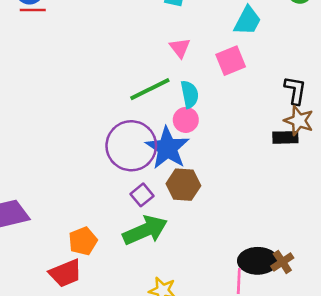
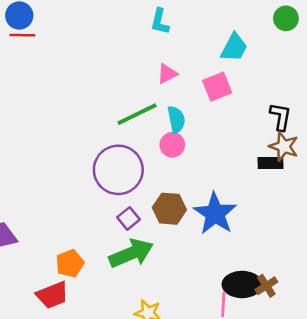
pink triangle: (180, 48) -> (167, 74), turned 40
blue star: (167, 148) -> (215, 214), moved

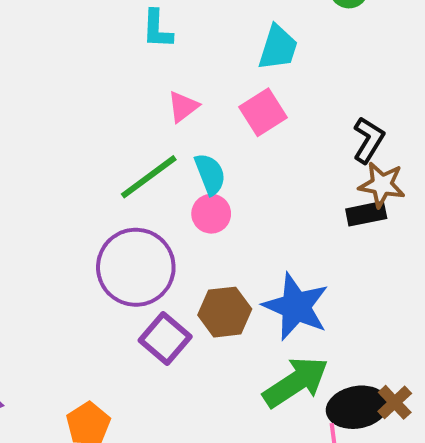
black L-shape: (281, 117) -> (369, 140), turned 32
purple square: (128, 218) -> (165, 339), size x1.4
green arrow: (131, 253) -> (296, 382), moved

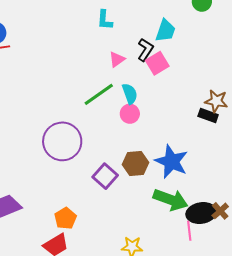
black L-shape: (369, 140) -> (145, 50), moved
black rectangle: (366, 214) -> (208, 116), turned 30
purple circle: (136, 267) -> (62, 141), moved
green arrow: (296, 382) -> (171, 200), turned 52

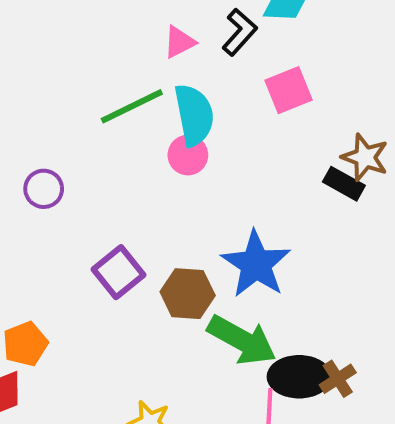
pink square: (157, 63) -> (288, 90), moved
cyan semicircle: (130, 94) -> (194, 115), size x1.4
purple circle: (62, 141) -> (44, 189), size x0.5
brown hexagon: (136, 163) -> (188, 294), moved

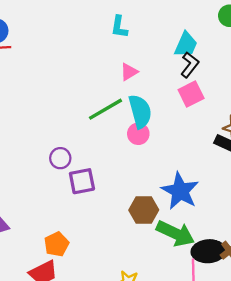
black L-shape: (240, 32) -> (190, 65), moved
purple square: (118, 272) -> (82, 181), moved, turned 32

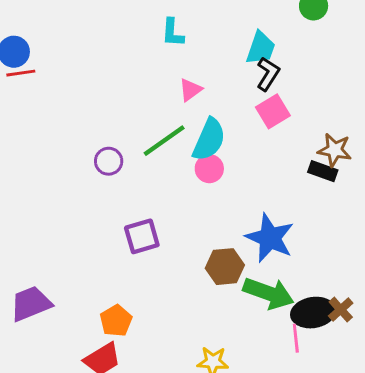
cyan semicircle: (140, 111) -> (209, 140), turned 44
purple circle: (60, 158) -> (109, 161), moved

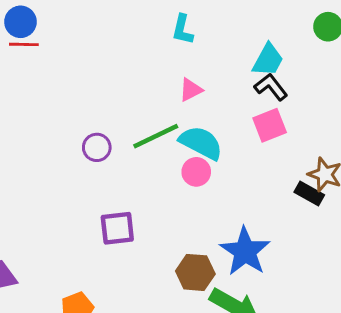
black L-shape: (268, 74) -> (271, 87), turned -80
cyan semicircle: (209, 140) -> (201, 143), turned -96

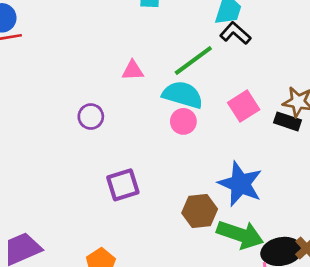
pink triangle: (191, 90) -> (133, 71), moved, turned 35
pink square: (270, 125) -> (244, 106), moved
green line: (156, 136) -> (193, 61), moved

